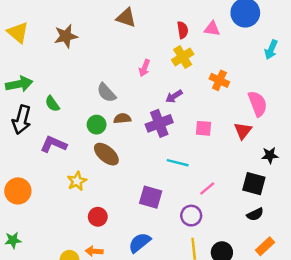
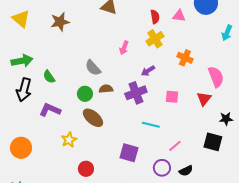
black semicircle: (255, 214) -> (186, 171), moved

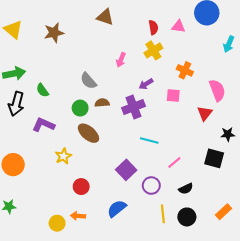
pink square: (172, 97) -> (173, 95), moved
purple square: (129, 153) -> (126, 170), turned 30
purple circle: (162, 168) -> (151, 186), moved

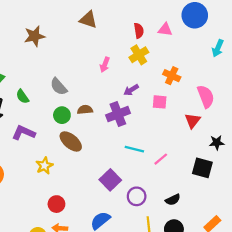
gray semicircle: (88, 81) -> (59, 87), moved
pink line: (174, 162) -> (161, 159), moved
red circle: (81, 187) -> (56, 204), moved

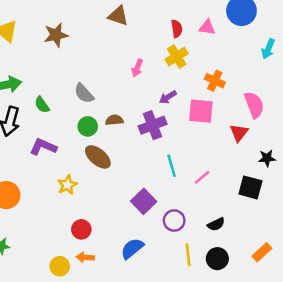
pink square: (160, 102) -> (201, 111), size x1.5
cyan line: (134, 149) -> (172, 166), turned 60

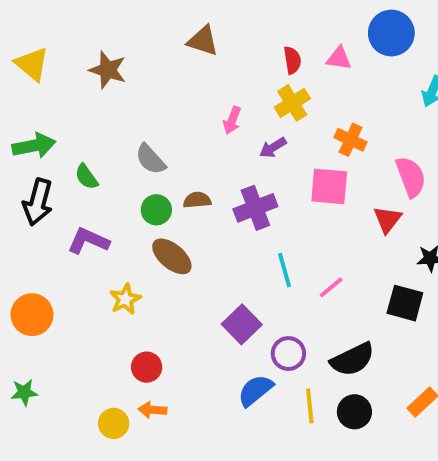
brown star: (56, 35) -> (108, 70), turned 30
purple arrow: (168, 97) -> (273, 148), moved
black semicircle: (216, 224) -> (353, 359), size x1.6
blue semicircle: (132, 248) -> (255, 390), moved

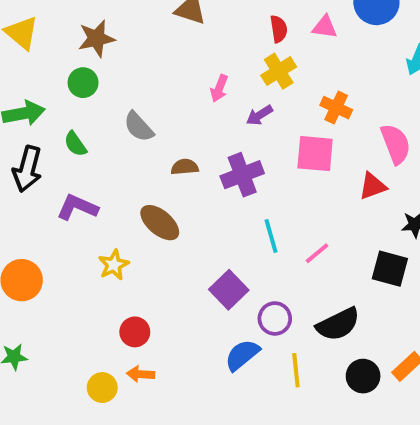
brown star: (108, 70) -> (96, 38), turned -30
green circle: (156, 210) -> (83, 83), moved
red triangle: (387, 219) -> (373, 186), turned 32
black circle: (354, 412) -> (363, 376), moved

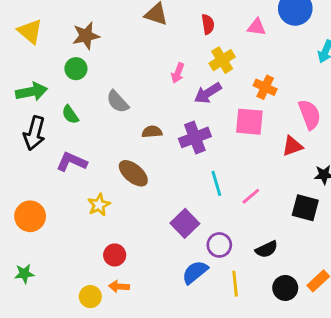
red semicircle: (279, 29) -> (208, 24), moved
purple arrow: (259, 115) -> (208, 93), size x1.4
black semicircle: (338, 324) -> (267, 249), size x0.7

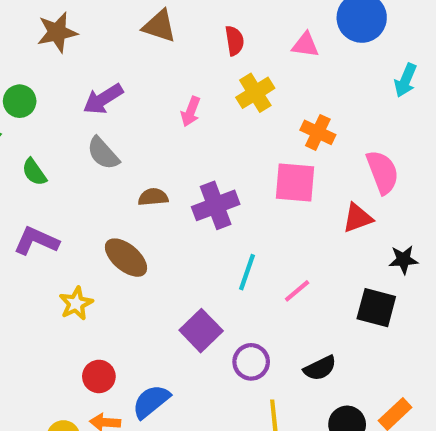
brown star: (86, 36) -> (57, 32), moved
green circle: (76, 69) -> (20, 101), moved
purple arrow: (208, 93) -> (103, 99), moved
cyan line: (216, 183) -> (247, 272), turned 35
blue semicircle: (195, 272) -> (151, 401), moved

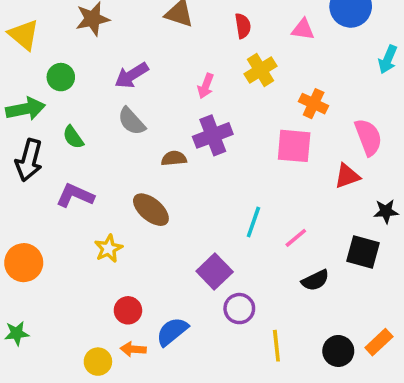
purple cross: (216, 205) -> (213, 135), moved
purple circle: (251, 362) -> (239, 309), moved
black semicircle: (320, 368) -> (315, 280), moved

